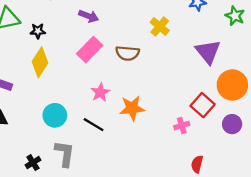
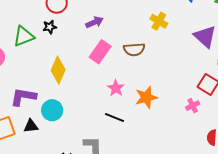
purple arrow: (89, 16) -> (94, 22), turned -36
black star: (38, 31) -> (50, 27), moved
cyan circle: (55, 115) -> (52, 110), moved

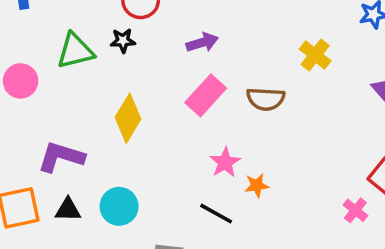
orange star: (146, 97) -> (257, 185), moved, size x0.6
pink cross: (193, 106) -> (355, 210), turned -32
cyan circle: (52, 110) -> (119, 206), moved

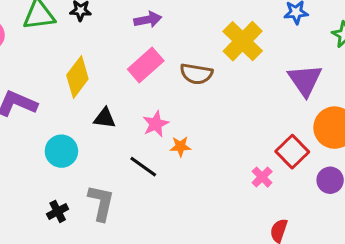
yellow cross: (315, 55) -> (243, 41), size x1.5
black triangle: (68, 210) -> (105, 118), moved

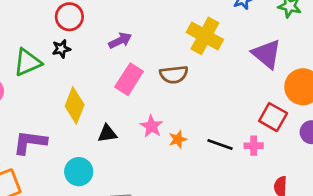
black line: (143, 167) -> (220, 144), moved
pink cross: (262, 177) -> (254, 146), turned -30

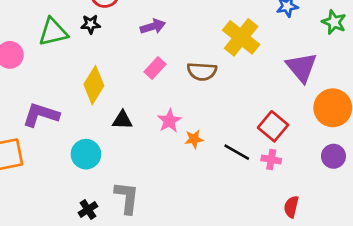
pink rectangle: (129, 79) -> (155, 68), size x0.7
red square: (273, 117) -> (273, 126), moved

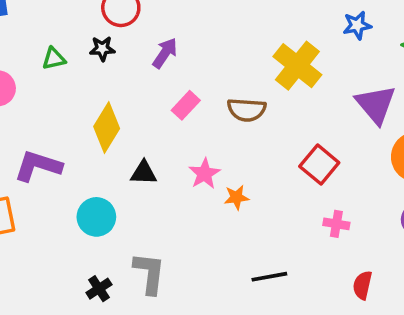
purple arrow: (153, 26) -> (165, 53), moved, turned -40
green triangle: (53, 32) -> (54, 59), size x0.6
red square: (273, 126) -> (319, 164), moved
black line: (237, 152) -> (269, 277), moved, turned -40

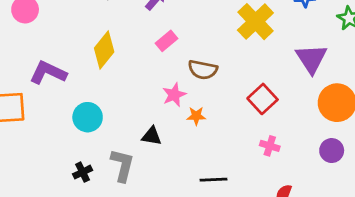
brown semicircle: (247, 110) -> (203, 70), moved
black triangle: (144, 173) -> (152, 136), moved

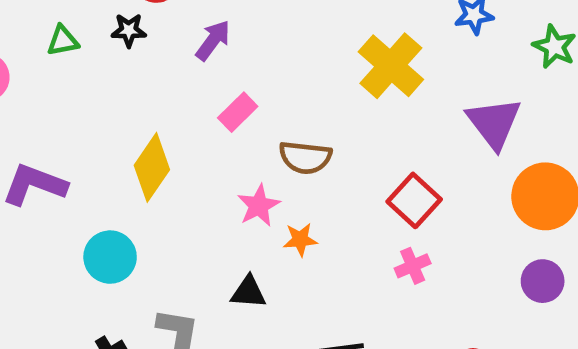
yellow diamond: (104, 50) -> (152, 167), moved
black triangle: (152, 136) -> (249, 292), moved
pink cross: (270, 146) -> (413, 266), moved, turned -36

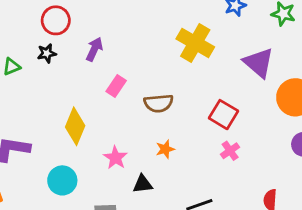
pink star: (259, 205) -> (115, 158), moved

